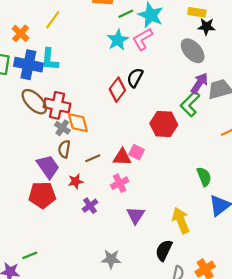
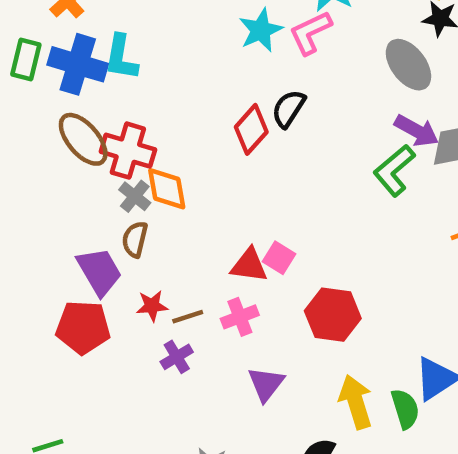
purple arrow: (199, 83) -> (417, 131), turned 80
red hexagon: (164, 124) -> (333, 315), moved
brown line: (93, 158) -> (188, 317), moved
green semicircle: (204, 177) -> (405, 409), moved

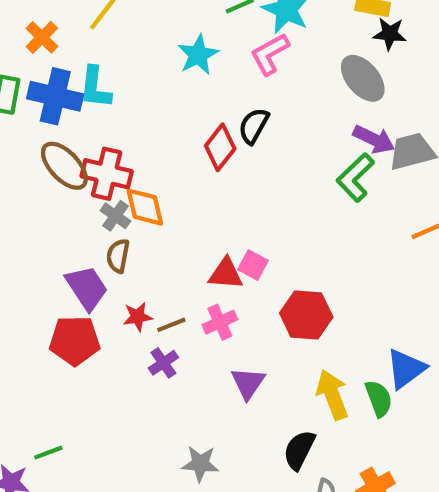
cyan star: (261, 30) -> (198, 55), moved

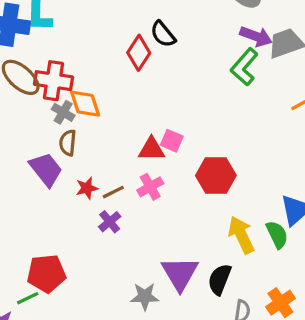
black semicircle: (254, 126) -> (163, 34), turned -64
red pentagon: (75, 341) -> (46, 274), moved
purple triangle: (248, 383) -> (180, 273), moved, size x1.4

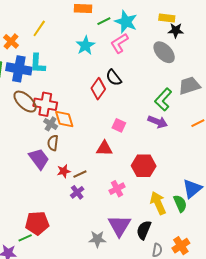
purple arrow: (256, 36) -> (158, 122), moved
pink square: (172, 141) -> (119, 125), moved
pink cross: (150, 187) -> (117, 189), moved

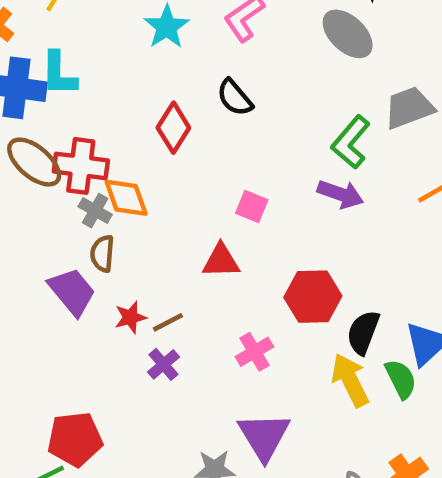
red diamond: (98, 89) -> (173, 128), moved
black semicircle: (144, 230) -> (363, 332), moved

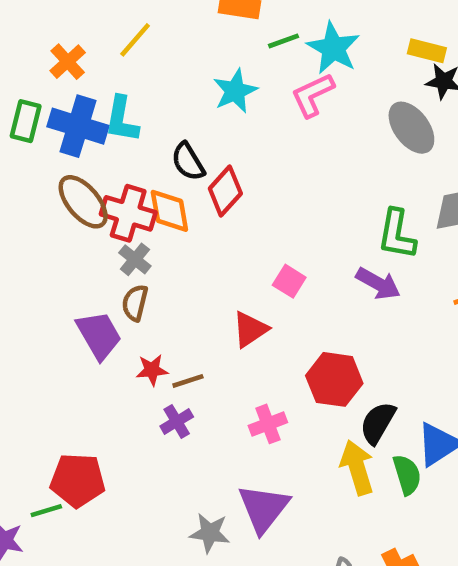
black semicircle: (235, 98) -> (188, 162), moved
green L-shape: (351, 142) -> (397, 234), turned -40
orange diamond: (126, 198) -> (169, 211), moved
red triangle: (221, 261) -> (250, 329), turned -42

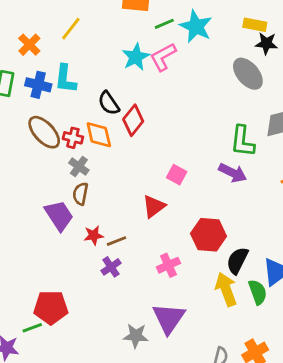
pink L-shape: (313, 95) -> (163, 57), moved
blue cross: (78, 126) -> (38, 85), size x0.7
red cross: (128, 213) -> (73, 138), size x0.6

